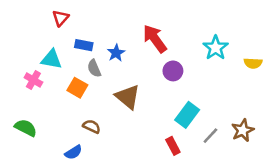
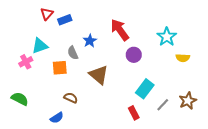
blue rectangle: (84, 45) -> (65, 20), moved, turned -32
cyan triangle: (52, 59) -> (40, 46), turned -30
yellow semicircle: (253, 63) -> (183, 58), moved
pink cross: (33, 80) -> (26, 62), turned 32
orange square: (77, 88) -> (60, 68), turned -35

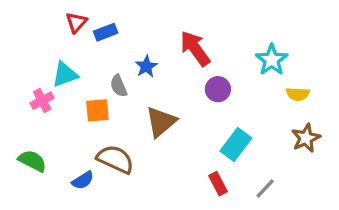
brown triangle: (99, 75) -> (161, 122), turned 40
brown semicircle: (71, 98) -> (115, 159), size x1.6
brown star: (188, 101) -> (306, 138), moved
gray line: (163, 105) -> (265, 188), moved
blue semicircle: (57, 118) -> (83, 180), moved

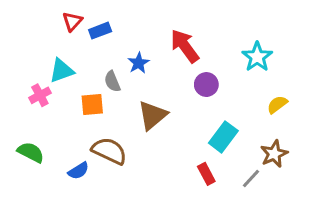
yellow semicircle: (298, 94) -> (277, 105), moved, turned 140
brown star: (306, 138) -> (274, 154), moved

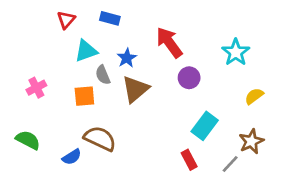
blue rectangle: (100, 31) -> (110, 18), moved, turned 36
cyan triangle: (62, 71) -> (86, 51), moved
brown triangle: (152, 115) -> (135, 89), moved

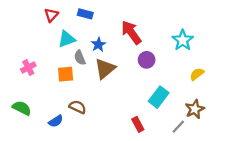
brown semicircle: (100, 139) -> (78, 107), size x0.7
red rectangle: (189, 160) -> (138, 124), moved

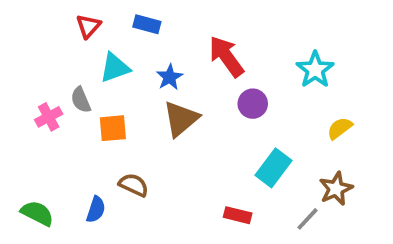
gray semicircle: (80, 58) -> (81, 100), moved
green semicircle: (22, 108) -> (37, 213), moved
blue semicircle: (56, 121) -> (96, 209), turned -40
red rectangle: (138, 124) -> (238, 215), turned -48

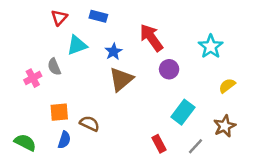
orange square: (113, 128) -> (59, 112), moved
red rectangle: (238, 215) -> (159, 144), turned 48
gray line: (308, 219) -> (196, 146), moved

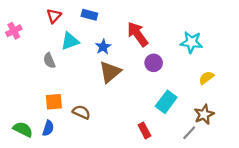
cyan star: (211, 47) -> (191, 42), turned -30
pink cross: (33, 78) -> (14, 31), moved
blue semicircle: (64, 140) -> (48, 128), moved
gray line: (196, 146) -> (189, 133), moved

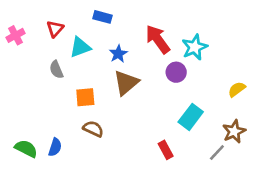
red triangle: (54, 16) -> (55, 29), moved
cyan star: (191, 42) -> (195, 47), moved, turned -30
orange square: (54, 102) -> (85, 97), moved

